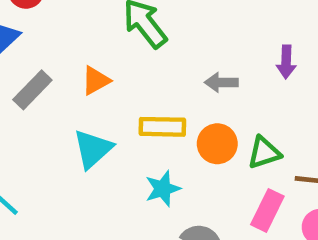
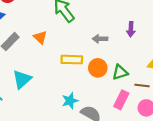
orange triangle: (96, 81) -> (40, 37), turned -48
cyan triangle: (93, 149) -> (22, 79), moved
cyan star: (163, 189) -> (70, 101), moved

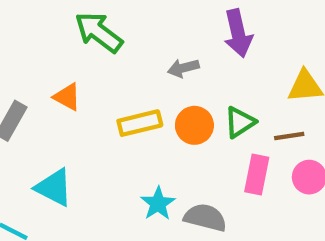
purple arrow: (131, 29) -> (238, 33), size x1.5
cyan triangle: (22, 79) -> (54, 187), turned -36

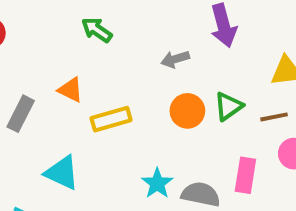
green arrow: (99, 32) -> (97, 30), size x0.7
yellow rectangle: (140, 123) -> (111, 119), moved
pink rectangle: (257, 175) -> (245, 175), moved

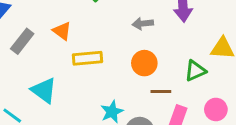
green triangle: (228, 106) -> (195, 71), moved
brown line: (274, 117) -> (161, 91), moved

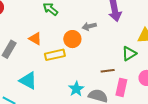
orange circle: (144, 63) -> (72, 39), moved

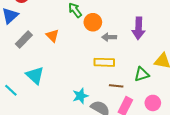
orange circle: (72, 39) -> (93, 22), moved
yellow rectangle: (55, 55) -> (104, 62), moved

